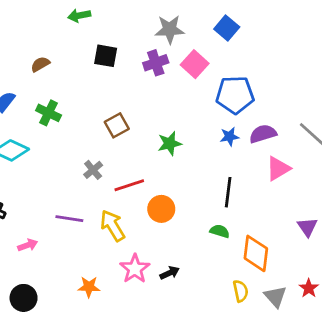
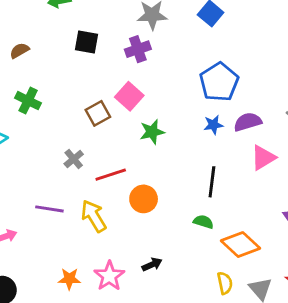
pink square: (195, 64) -> (129, 96), moved
blue pentagon: (235, 95) -> (219, 82), turned -30
orange diamond: (256, 253) -> (240, 245), turned -54
pink star: (135, 269) -> (109, 276), moved

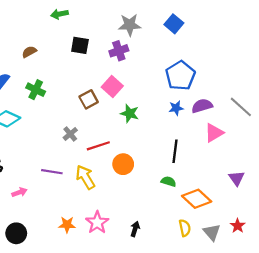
green star: (152, 132) -> (130, 113), turned 30
black arrow: (152, 265) -> (135, 229), moved, turned -48

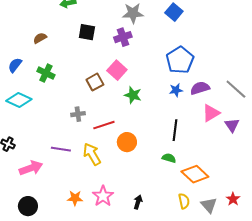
gray cross: (70, 134) -> (78, 114), turned 32
purple triangle: (237, 178) -> (232, 125), moved
pink arrow: (19, 192) -> (31, 168), size x1.6

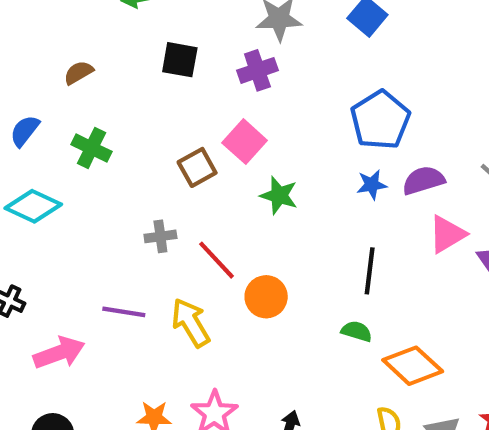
red line: (104, 125) -> (216, 260), turned 65

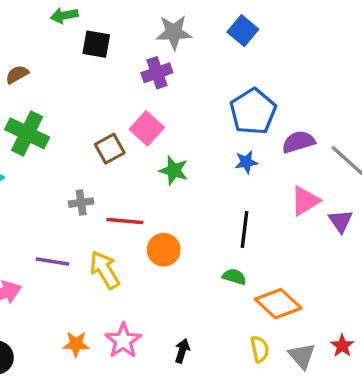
black square: (180, 60) -> (96, 44), moved
green cross: (91, 148) -> (27, 133), size x1.4
purple semicircle: (423, 180) -> (298, 142), moved
red line: (216, 260) -> (125, 221), turned -42

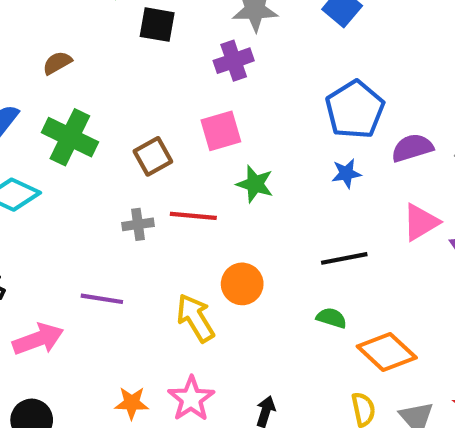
pink square: (147, 128) -> (221, 131), turned 32
brown square: (110, 149) -> (153, 156), moved
red line: (125, 221) -> (193, 216), moved
black line: (245, 229) -> (344, 258), turned 72
yellow arrow: (105, 270) -> (195, 318), moved

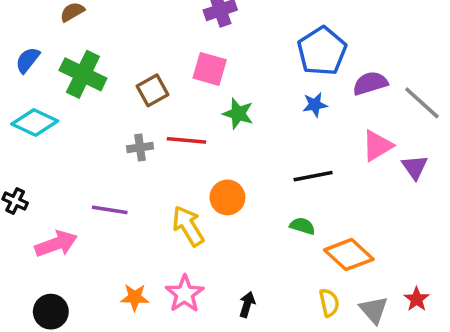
pink square: (221, 131) -> (210, 69), turned 32

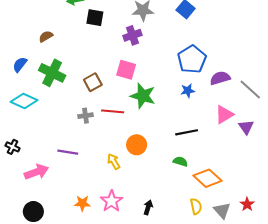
green star: (238, 114) -> (143, 96), size x1.4
yellow arrow: (188, 226) -> (114, 161), size x0.7

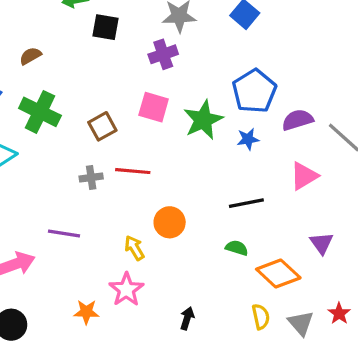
green star: (143, 96) -> (203, 120), moved, turned 30
purple triangle: (246, 127) -> (322, 243), moved
pink star: (112, 201) -> (126, 289), moved

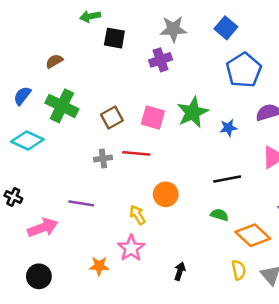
blue pentagon: (254, 91) -> (244, 70), moved
pink square: (154, 107) -> (153, 117), moved

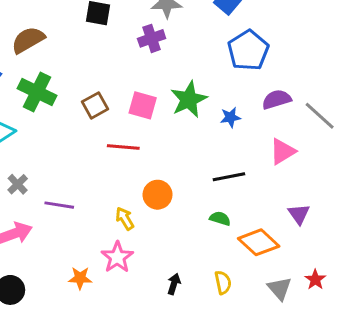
brown semicircle: (54, 61) -> (28, 40), size x1.6
gray cross: (103, 158) -> (18, 184), moved, turned -36
yellow semicircle: (239, 270) -> (223, 282), moved

